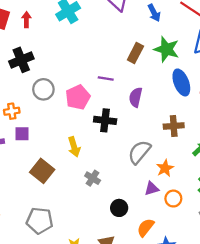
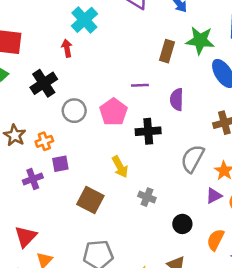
red arrow: (26, 20) -> (67, 48), moved

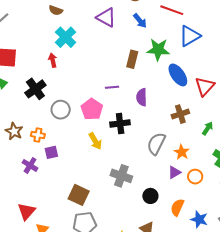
orange cross: (44, 141) -> (38, 135), turned 32
yellow arrow: (120, 167) -> (95, 141), moved
purple cross: (33, 179) -> (30, 165), turned -35
gray cross: (147, 197) -> (121, 176), size x1.5
brown square: (90, 200) -> (79, 195), moved

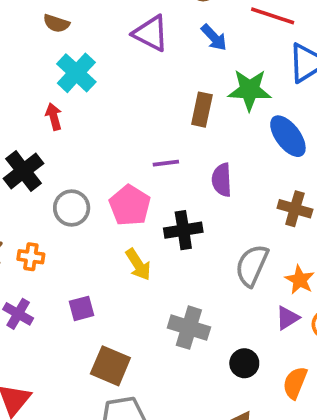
brown cross: (180, 114) -> (295, 209), turned 36
purple square: (51, 152) -> (82, 308), moved

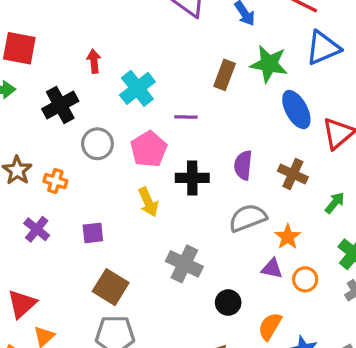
cyan cross: (76, 73) -> (137, 88), moved
purple semicircle: (222, 180) -> (243, 165), moved
gray semicircle: (252, 265) -> (248, 218), turned 36
purple triangle: (287, 318) -> (272, 269), turned 35

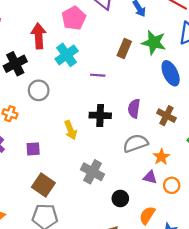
red arrow: (94, 61) -> (39, 36), size x1.6
pink pentagon: (149, 149) -> (74, 18), moved

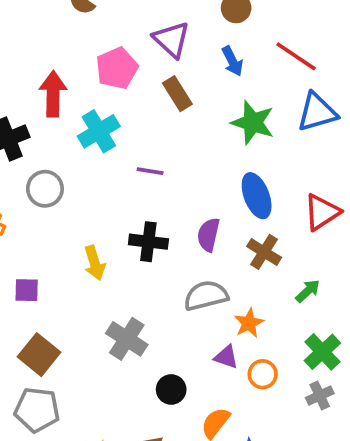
brown rectangle: (124, 48) -> (177, 94), moved, turned -60
blue ellipse: (171, 73) -> (257, 196), moved

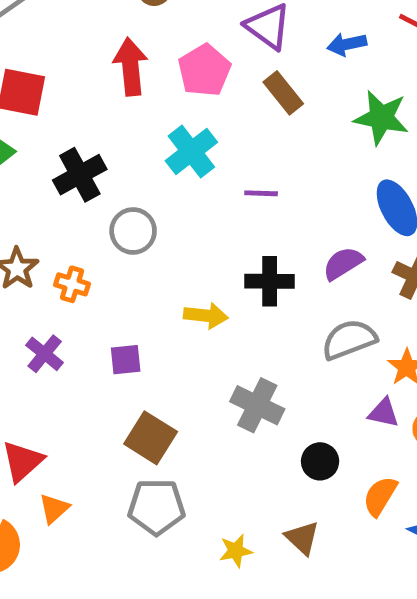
blue arrow: (232, 61) -> (347, 44), turned 112
red arrow: (53, 94) -> (130, 67), moved
purple semicircle: (208, 235) -> (343, 263), turned 52
yellow arrow: (95, 263) -> (206, 316), turned -60

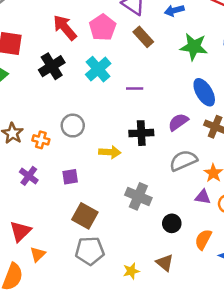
red arrow: (130, 67) -> (65, 28), turned -32
black cross: (80, 175) -> (52, 66), moved
gray circle: (133, 231) -> (73, 126), moved

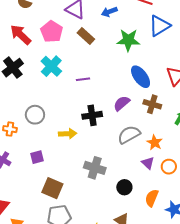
purple triangle: (203, 197) -> (148, 163), turned 40

